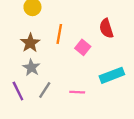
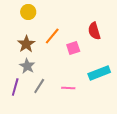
orange line: (59, 34) -> (52, 36), turned 30
pink square: (83, 47) -> (73, 48), turned 32
purple line: (18, 91) -> (15, 87), turned 42

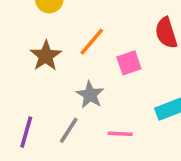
gray star: (27, 66) -> (90, 95), moved

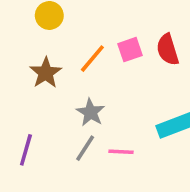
pink square: (129, 63) -> (130, 50), moved
gray line: (69, 130) -> (85, 148), moved

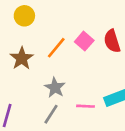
pink square: (130, 50) -> (84, 41), turned -30
pink line: (121, 152) -> (85, 106), moved

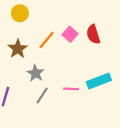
gray star: (55, 88) -> (35, 73), moved

